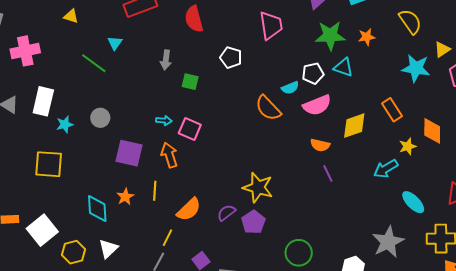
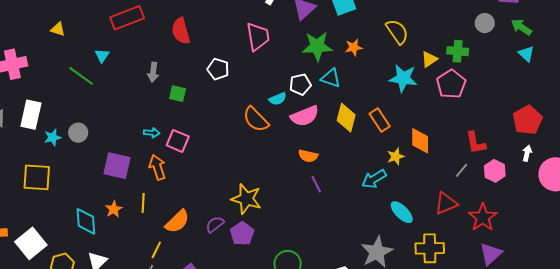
gray circle: (100, 118) -> (78, 133), moved
yellow diamond: (354, 126) -> (346, 118), moved, turned -56

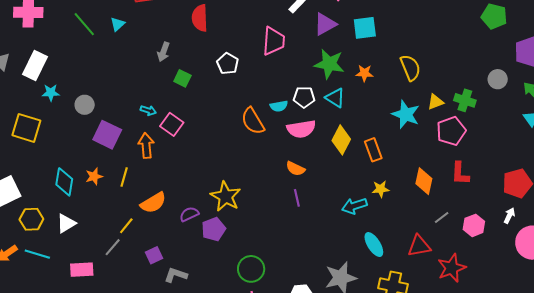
green line: (81, 76) -> (84, 24), moved
gray circle: (78, 133) -> (85, 105), moved
orange diamond: (420, 141) -> (424, 181), moved
red L-shape: (476, 143) -> (460, 173), moved

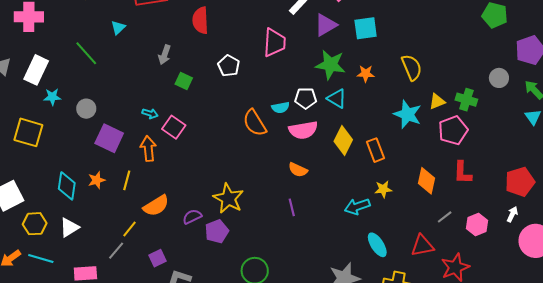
green line: (84, 24) -> (86, 53), moved
purple line: (297, 198) -> (292, 207), moved

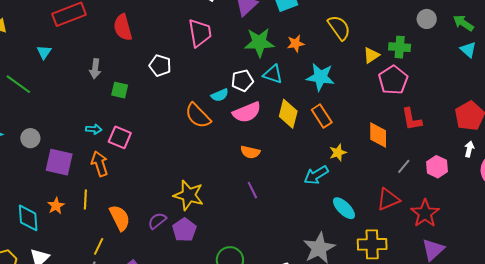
cyan star: (408, 114) -> (320, 77), moved
orange semicircle: (156, 206) -> (120, 218), turned -72

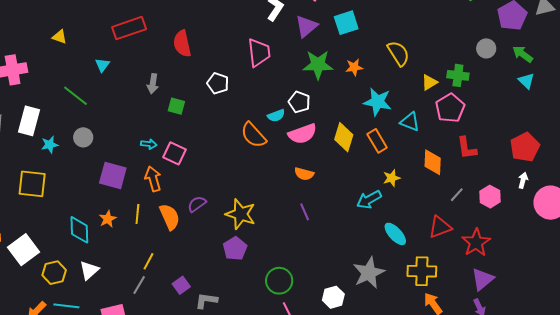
cyan triangle: (273, 74) -> (410, 122), moved
white pentagon: (242, 81) -> (299, 102), turned 30
gray circle: (30, 138) -> (83, 137), moved
orange semicircle: (120, 218) -> (170, 217), moved
purple semicircle: (157, 221) -> (197, 204), moved

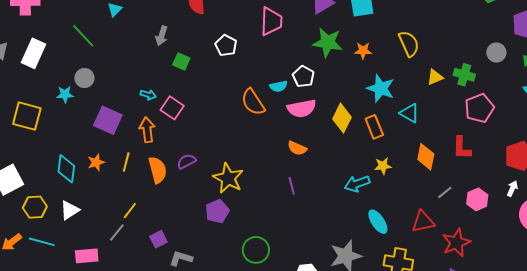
pink pentagon: (450, 108) -> (479, 108), moved
cyan star: (50, 145) -> (65, 94), moved

